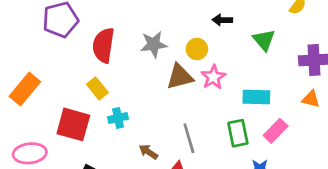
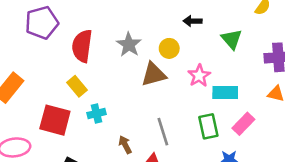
gray star: (154, 44) -> (129, 45), turned -30
pink star: (213, 77) -> (199, 76), moved
brown arrow: (148, 152) -> (125, 145), turned 30

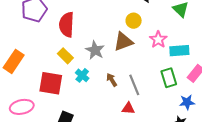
gray star: (129, 45) -> (95, 50), moved
cyan cross: (96, 114) -> (82, 75), turned -32
brown arrow: (125, 145) -> (112, 80), moved

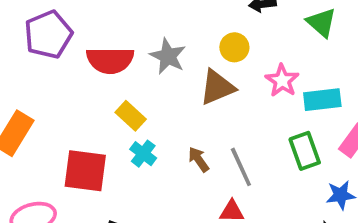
red semicircle: (67, 25) -> (110, 60), turned -90
gray star: (95, 50) -> (168, 56), moved
yellow rectangle: (65, 56) -> (131, 116), moved

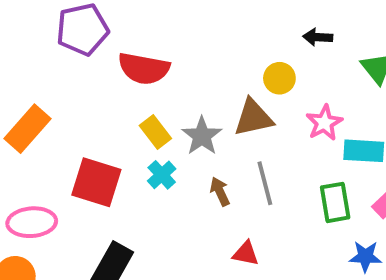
gray star: (168, 56) -> (202, 136), moved
gray line: (241, 167) -> (265, 183), moved

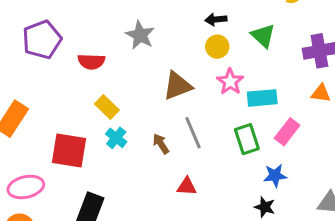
red semicircle: (144, 68) -> (91, 62), size x0.7
yellow circle: (279, 78) -> (217, 47), moved
gray star: (202, 136) -> (140, 35), moved

